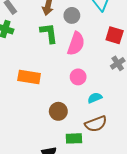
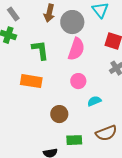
gray circle: (72, 15) -> (72, 22), size x1.5
green L-shape: (49, 33) -> (40, 50), moved
brown semicircle: (96, 124) -> (106, 133), moved

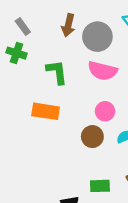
pink semicircle: (76, 49) -> (102, 71), turned 85
brown circle: (59, 114) -> (92, 137), moved

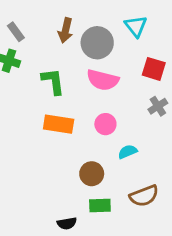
orange rectangle: (46, 111) -> (59, 124), moved
brown circle: (92, 137) -> (92, 174), moved

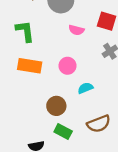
pink semicircle: (103, 80) -> (76, 30), moved, size x0.6
green rectangle: (100, 205) -> (63, 132), turned 30

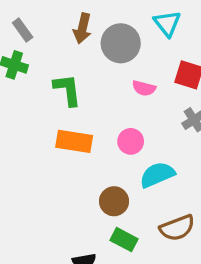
cyan semicircle: (85, 88) -> (157, 175), size x1.5

